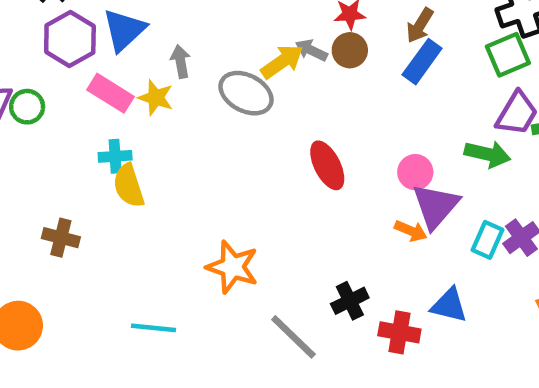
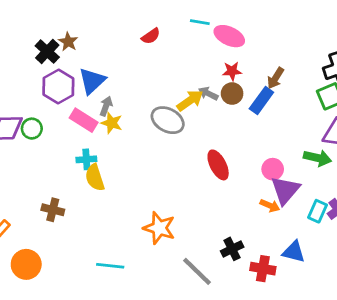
gray arrow: (181, 62) -> (106, 106), moved, turned 30
blue rectangle: (422, 62) -> (261, 101), moved

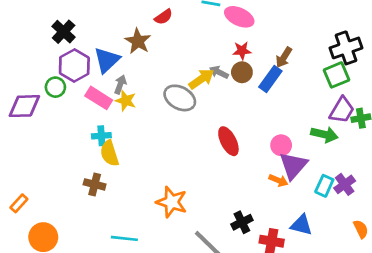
brown star: (68, 42) -> (138, 41), moved, size x1.4
green circle: (32, 129) -> (55, 87), moved
brown cross: (53, 210) -> (95, 184), moved

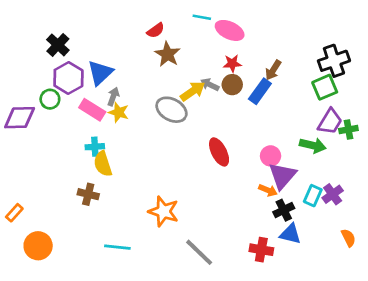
brown star: (138, 41) -> (168, 54), moved
black cross: (242, 222) -> (284, 210), moved

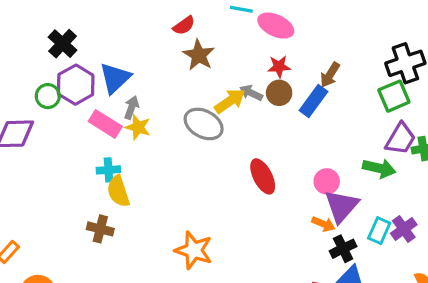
green circle: (50, 99) -> (48, 96), moved

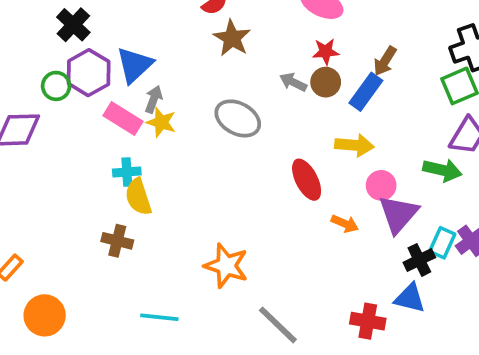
yellow arrow: (230, 101) -> (354, 145), moved, turned 40
orange arrow: (323, 224) -> (345, 224), moved
black cross: (343, 249) -> (419, 260), moved

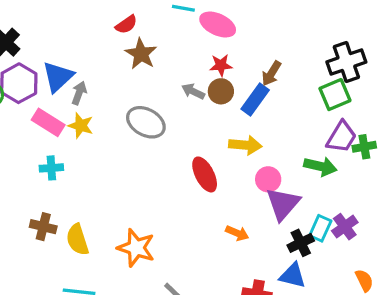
gray arrow: (154, 99) -> (79, 93), moved
yellow semicircle: (138, 197) -> (77, 240), moved
orange arrow: (345, 224) -> (237, 233), moved

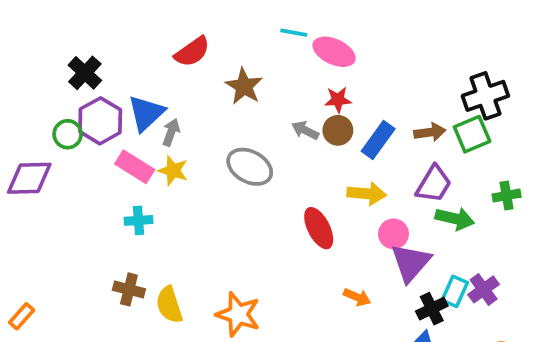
red semicircle: (126, 25) -> (192, 52), moved, size x1.4
brown arrow: (271, 73) -> (430, 132), moved, turned -130
purple trapezoid: (341, 137) -> (434, 184), moved

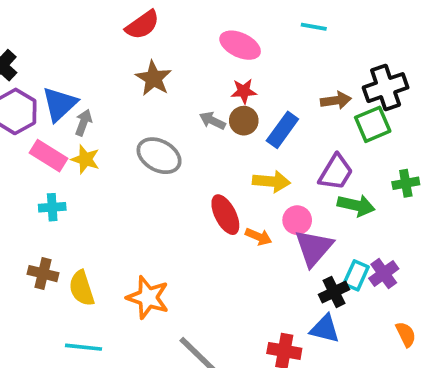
cyan line: (294, 33) -> (314, 27), moved
red semicircle: (192, 52) -> (142, 25), moved
brown arrow: (430, 132) -> (336, 100), moved
orange arrow: (357, 297) -> (258, 237), moved

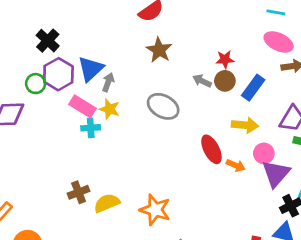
pink ellipse: (240, 45) -> (279, 42), moved
cyan cross: (52, 207) -> (91, 128), moved
brown cross: (43, 274) -> (79, 192), turned -35
yellow semicircle: (82, 288) -> (107, 203), turned 85

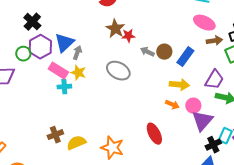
red star: (225, 59) -> (128, 36), moved
red ellipse: (211, 149) -> (154, 134), moved
orange arrow: (236, 165) -> (172, 105), moved

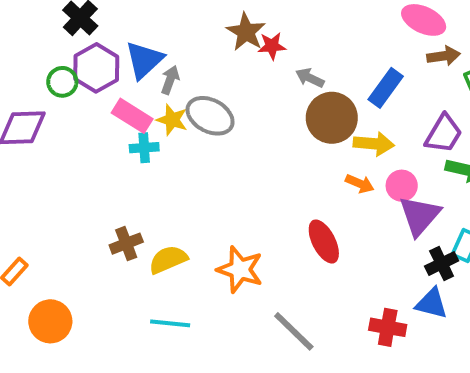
brown circle: (164, 52) -> (332, 118), moved, size x1.6
gray ellipse: (118, 71) -> (210, 116), moved

